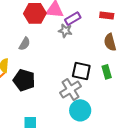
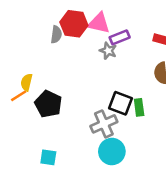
gray semicircle: (25, 44) -> (56, 34), moved, turned -32
green rectangle: (107, 72) -> (139, 107), moved

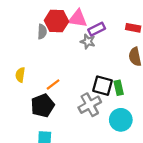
orange line: (19, 96) -> (53, 85), moved
black pentagon: (48, 104) -> (43, 106), moved, turned 30
cyan circle: (112, 152) -> (121, 120), moved

